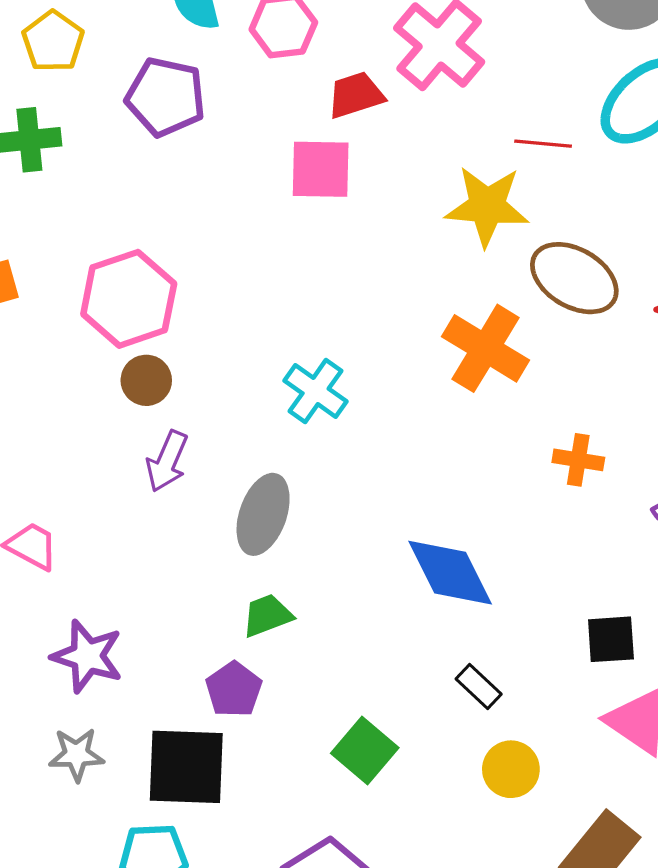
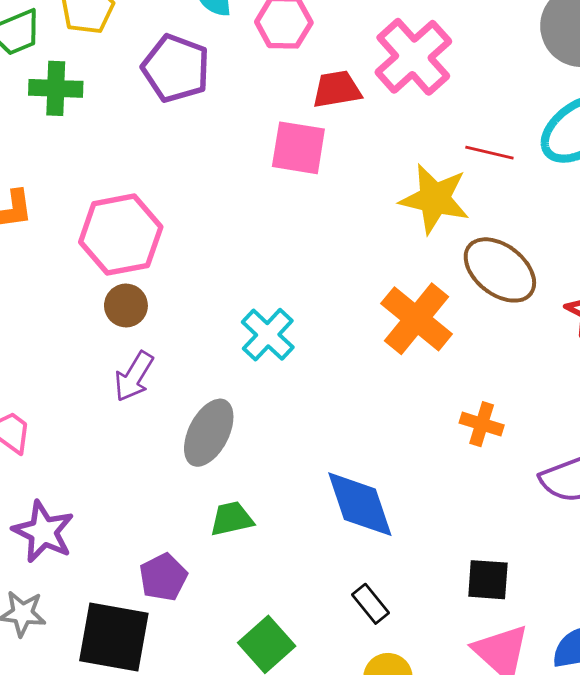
green trapezoid: (267, 615) -> (232, 519), moved

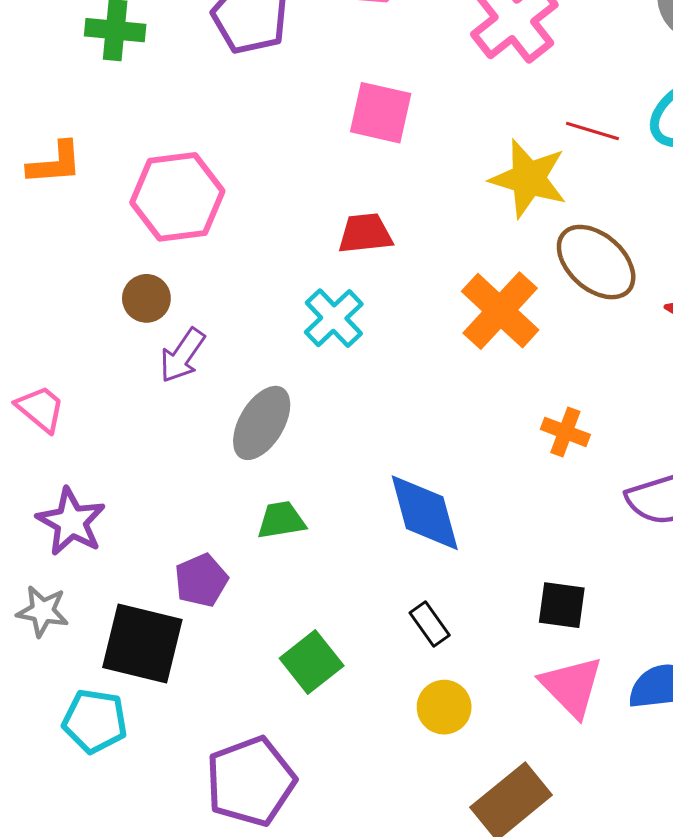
red trapezoid: (337, 89) -> (365, 233), moved
brown circle: (126, 306) -> (146, 298), moved

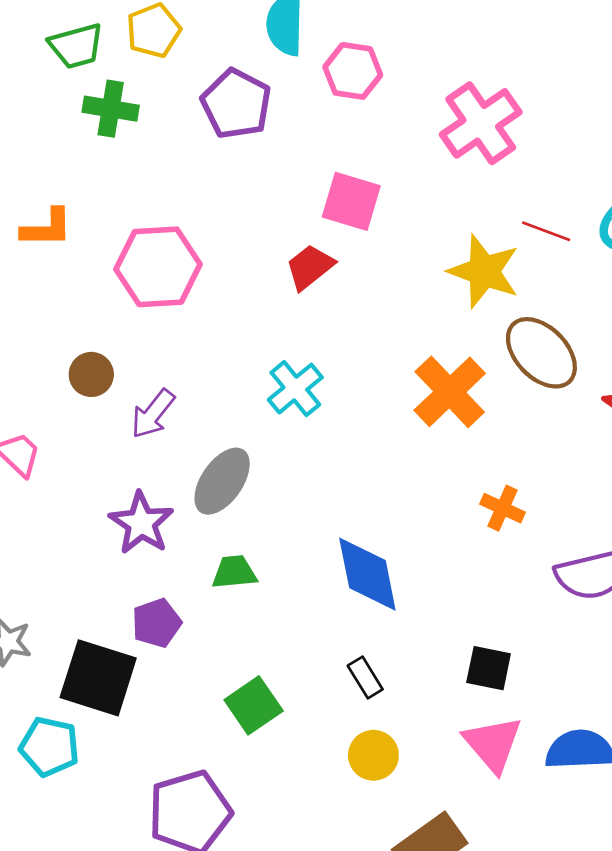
red trapezoid: (365, 233) -> (310, 267), moved, turned -36
brown circle: (146, 298) -> (91, 374), moved
purple star: (71, 522) -> (141, 523), moved

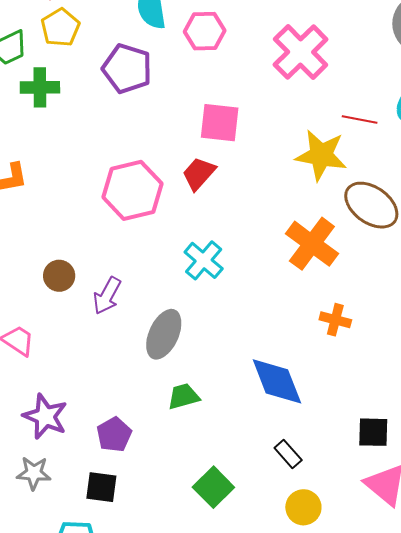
pink hexagon: (158, 267) -> (132, 190), moved
orange cross: (503, 508) -> (335, 320), moved
purple star: (141, 523) -> (45, 416), moved
purple pentagon: (157, 623) -> (114, 434), moved
black square: (98, 678) -> (101, 487), size x0.6

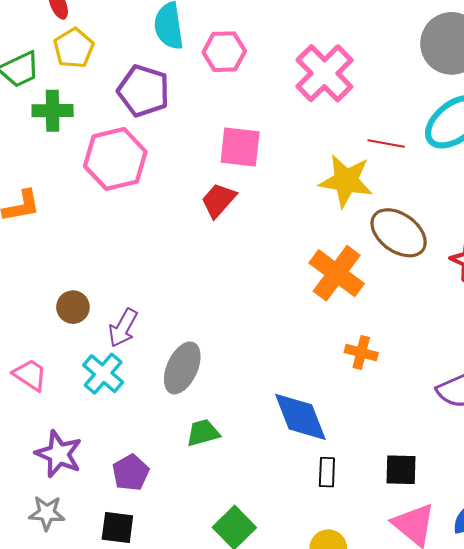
pink hexagon: (132, 190) -> (115, 159), moved
cyan cross: (204, 260) -> (103, 374), moved
black rectangle: (288, 454) -> (327, 472), moved, turned 44

